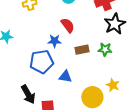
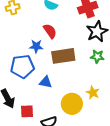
green star: (105, 49) -> (97, 57), moved
brown rectangle: (82, 50) -> (63, 56), size x1.6

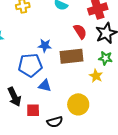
red semicircle: (50, 31) -> (80, 31), moved
blue triangle: (46, 82) -> (45, 86), moved
yellow star: (93, 93) -> (96, 76), moved

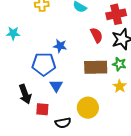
brown rectangle: (71, 56) -> (96, 67), moved
yellow star: (96, 76) -> (120, 86), moved
blue triangle: (45, 86) -> (56, 86), turned 40

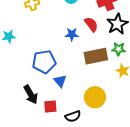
blue star: (60, 46) -> (72, 34), moved

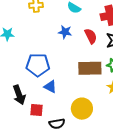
blue star: (72, 34) -> (65, 32), moved
blue triangle: (60, 81) -> (50, 87), turned -32

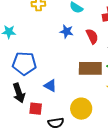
blue pentagon: (38, 65) -> (24, 64), moved

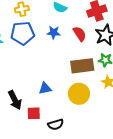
blue pentagon: (24, 64) -> (23, 33), moved
blue triangle: (50, 86) -> (45, 88), turned -32
yellow circle: (81, 109) -> (79, 94), moved

